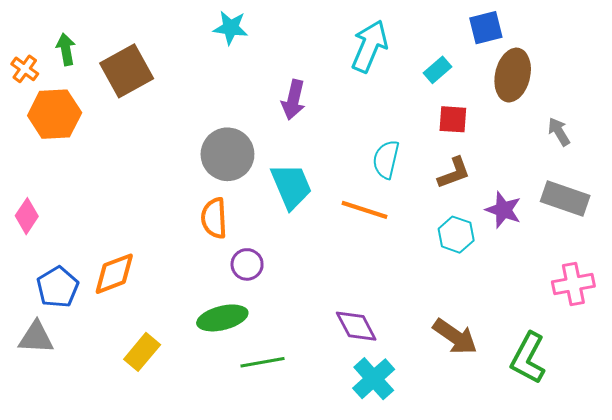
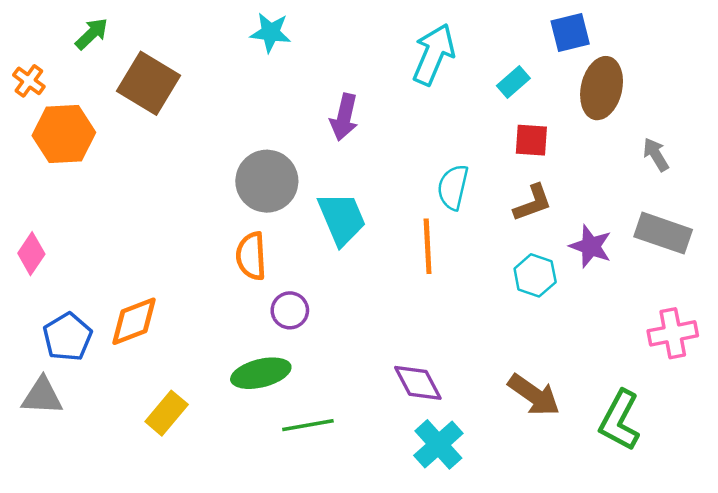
green arrow: (66, 49) -> (92, 34), moved, turned 56
brown square: (127, 71) -> (148, 83), turned -30
orange line: (364, 210) -> (428, 246), turned 69

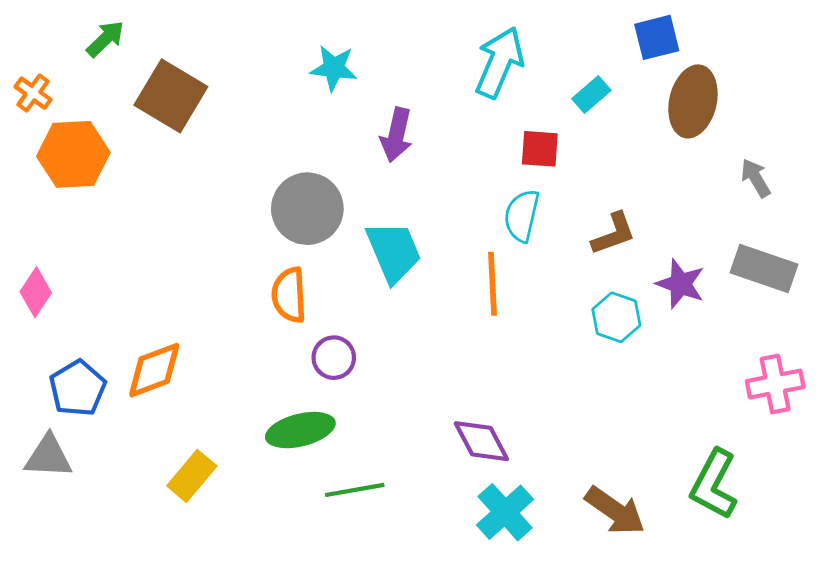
cyan star: (270, 33) -> (334, 68), moved
red square: (531, 140) -> (540, 149), moved
brown arrow: (534, 395) -> (615, 511), moved

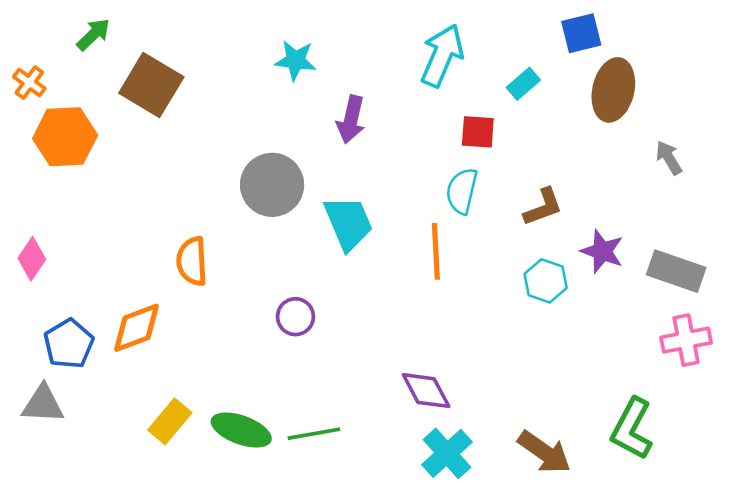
gray rectangle: (764, 269) -> (676, 271), moved
orange semicircle: (289, 295) -> (192, 261), moved
green ellipse: (300, 430) -> (241, 430), moved, turned 34

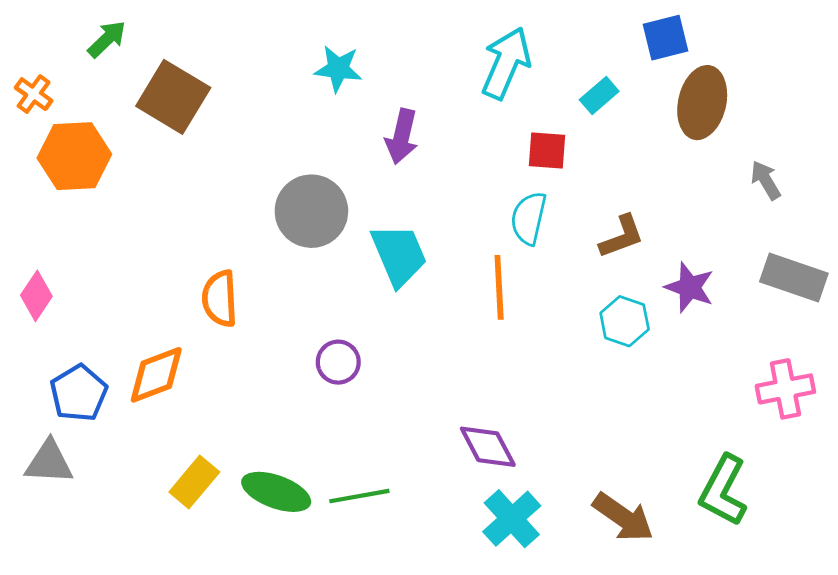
gray rectangle: (676, 271) -> (794, 277), moved

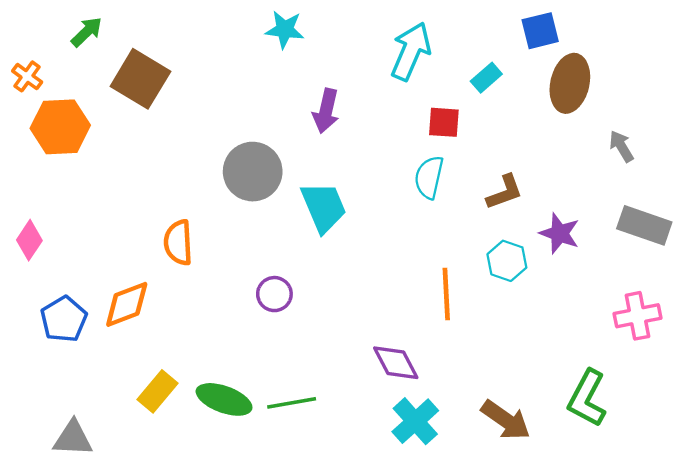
cyan star: (338, 69) -> (285, 30), moved
orange line: (499, 287) -> (446, 294), moved
gray triangle: (49, 462) -> (73, 438), moved

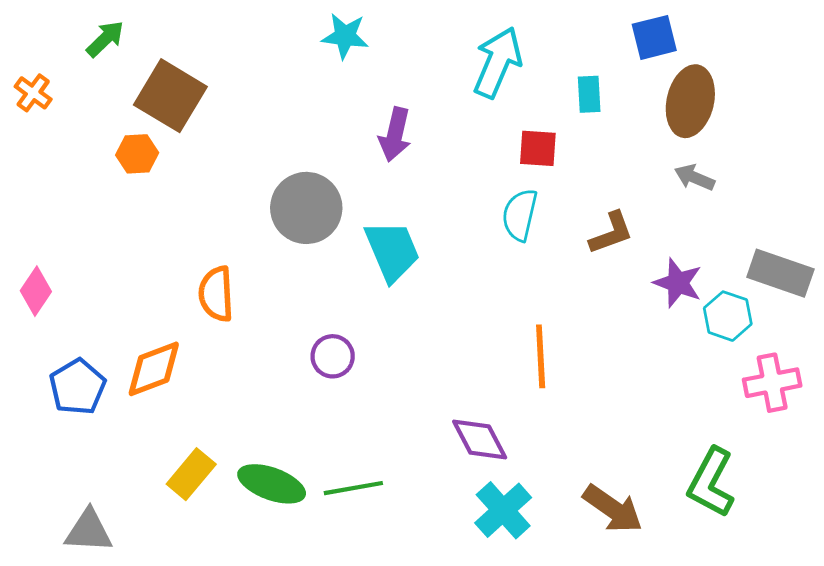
cyan rectangle: (486, 78) -> (589, 94), turned -52
orange hexagon: (60, 127) -> (137, 154), moved, size x0.6
gray arrow: (621, 146) -> (694, 177), moved, turned -36
cyan hexagon: (507, 261) -> (728, 316), moved

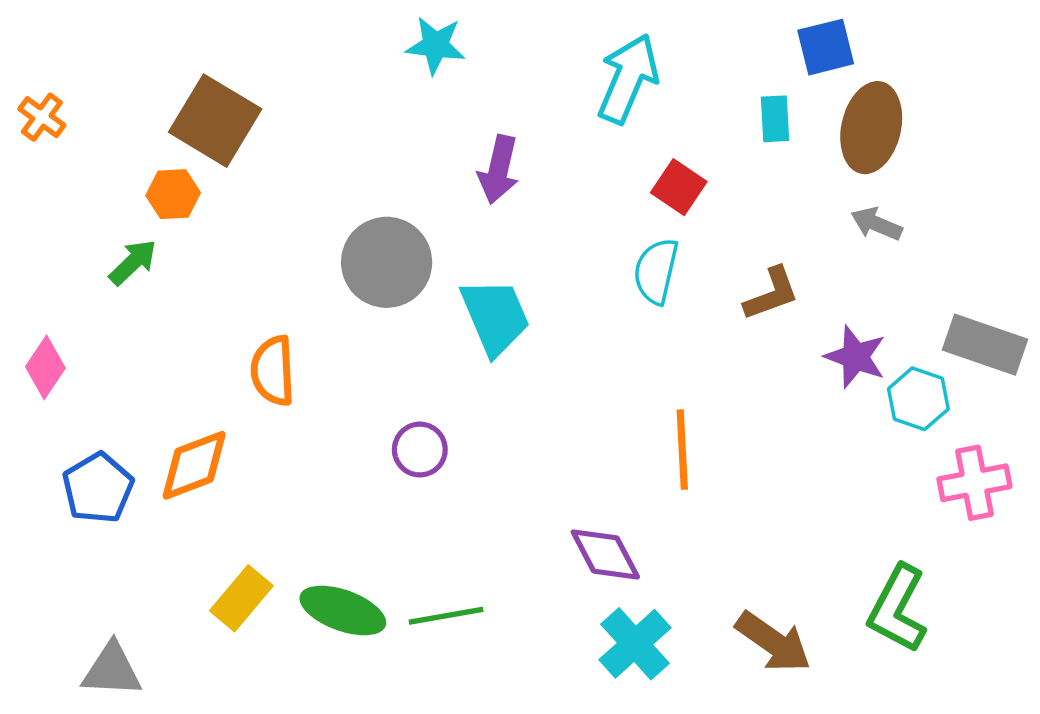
green arrow: (105, 39) -> (133, 262), moved
cyan rectangle: (589, 94) -> (775, 119), moved
red square: (538, 148) -> (679, 187), turned 30

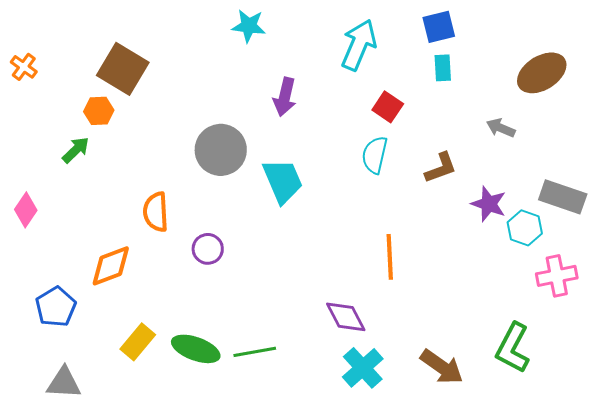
blue square: (826, 47) -> (439, 27), moved
brown ellipse: (871, 128) -> (542, 73), moved, turned 45
purple circle: (420, 450) -> (208, 249), moved
blue pentagon: (98, 488) -> (56, 307), moved

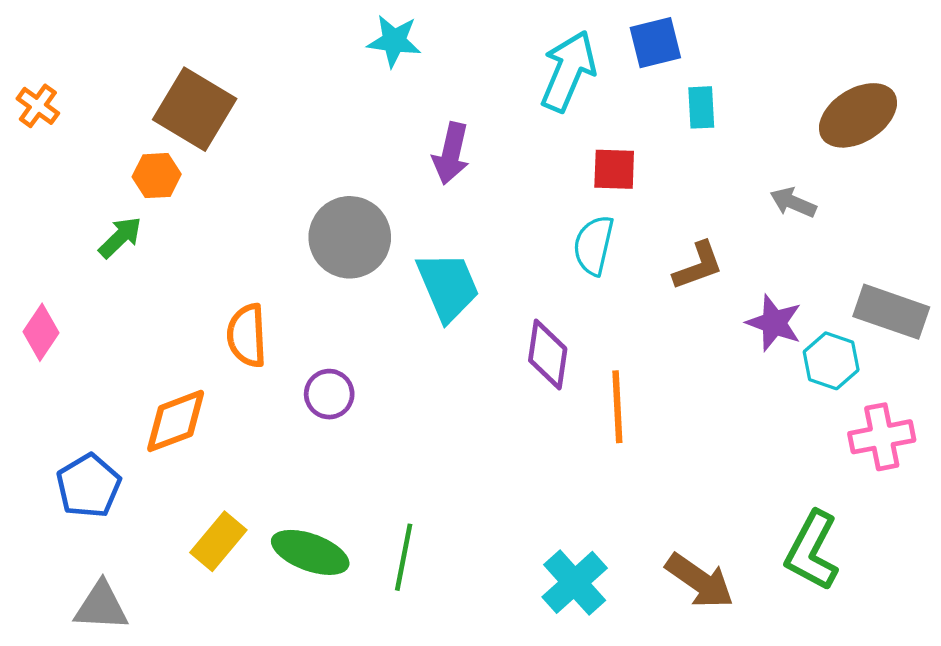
blue square: (439, 27) -> (655, 43), moved
red square: (388, 107) -> (614, 169), turned -32
purple diamond: (346, 317) -> (548, 354), moved, turned 36
green line: (255, 352) -> (404, 557), turned -69

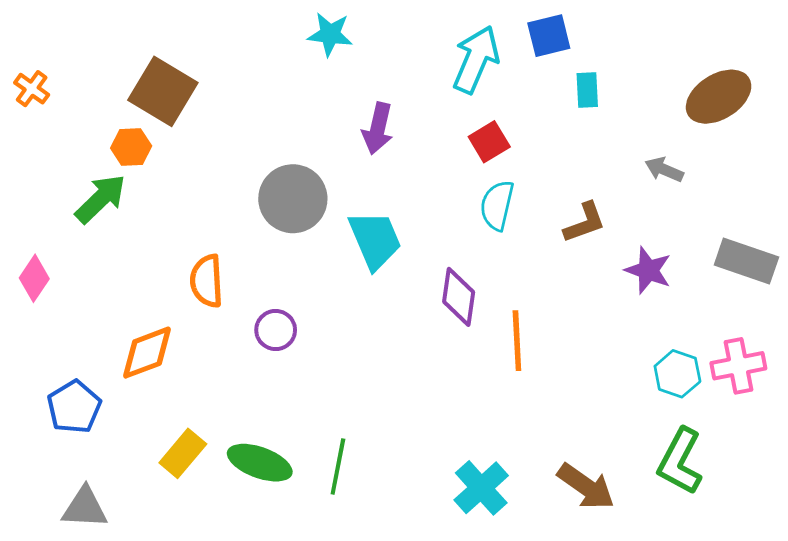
red square: (614, 169) -> (489, 142), moved, turned -33
green arrow: (120, 237) -> (101, 199), size x1.4
cyan hexagon: (831, 361) -> (677, 374), moved

